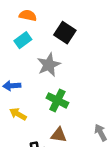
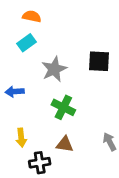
black square: (65, 33) -> (99, 61), moved, turned -30
yellow arrow: (18, 114) -> (21, 138), moved, turned -126

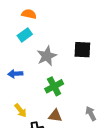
green cross: (63, 107) -> (54, 86), turned 36
yellow arrow: (21, 138) -> (21, 110), turned -32

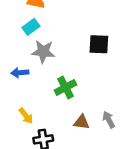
gray star: (47, 56) -> (43, 52), moved, turned 30
brown triangle: (55, 116) -> (82, 122), moved

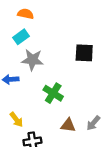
green cross: (65, 87) -> (53, 93), turned -30
gray arrow: (109, 120) -> (93, 123), turned -112

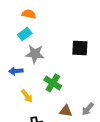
yellow arrow: (16, 120) -> (27, 96), moved

